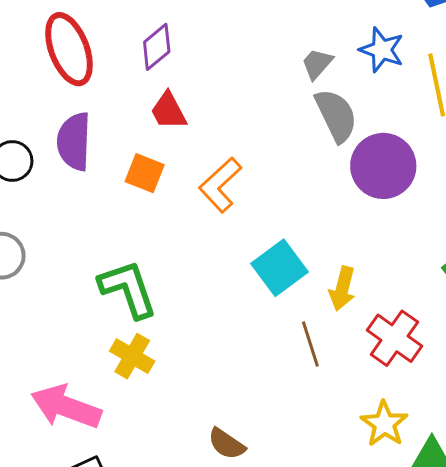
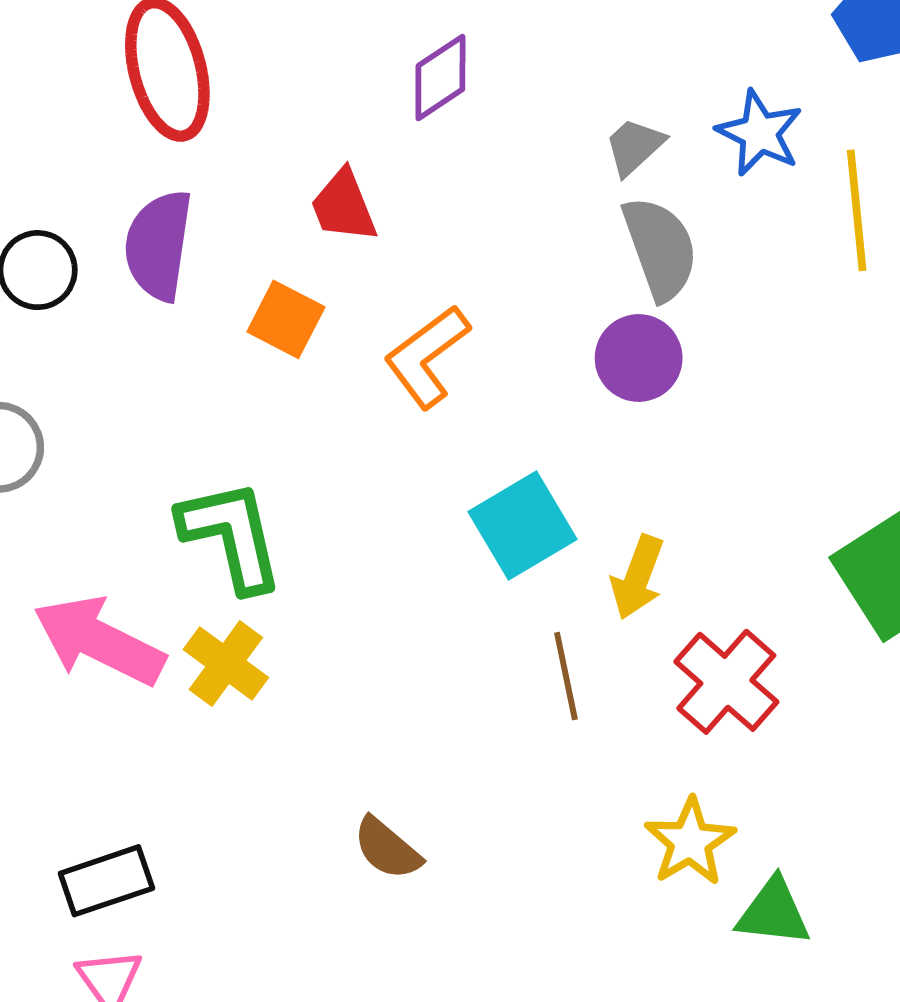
purple diamond: (157, 47) -> (440, 78), moved
purple circle: (383, 166) -> (639, 358), moved, size x0.7
pink arrow: (66, 407) -> (99, 641), moved

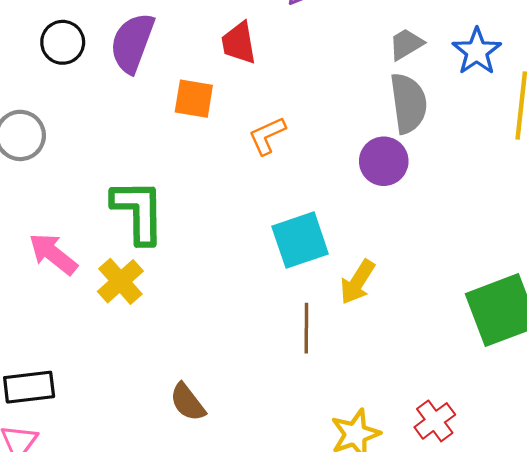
orange square: (286, 319) -> (194, 99), turned -30
orange L-shape: (427, 357) -> (267, 136), size x0.7
pink arrow: (99, 641) -> (53, 254), size x0.7
red cross: (726, 682) -> (435, 421), moved, size x0.7

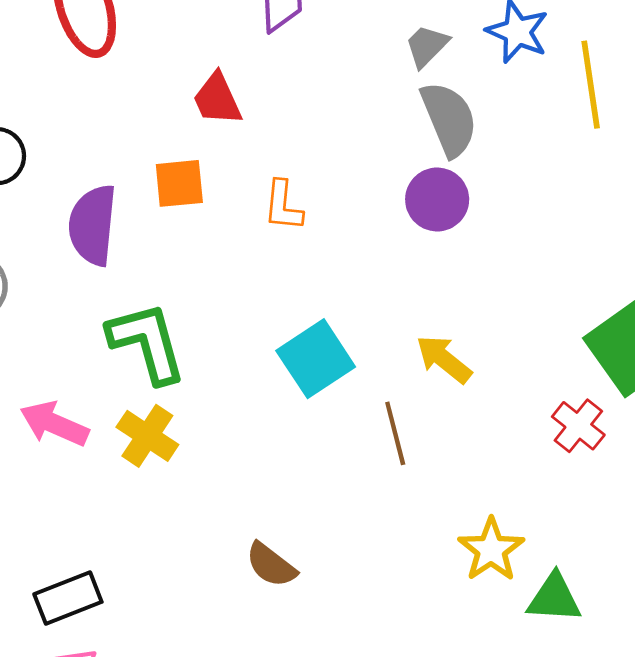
purple semicircle: (132, 43) -> (93, 225), moved
orange L-shape: (267, 136) -> (283, 206), turned -45
cyan square: (300, 240) -> (316, 359), moved
yellow arrow: (357, 282) -> (444, 359), turned 111
red cross: (435, 421) -> (578, 426), moved

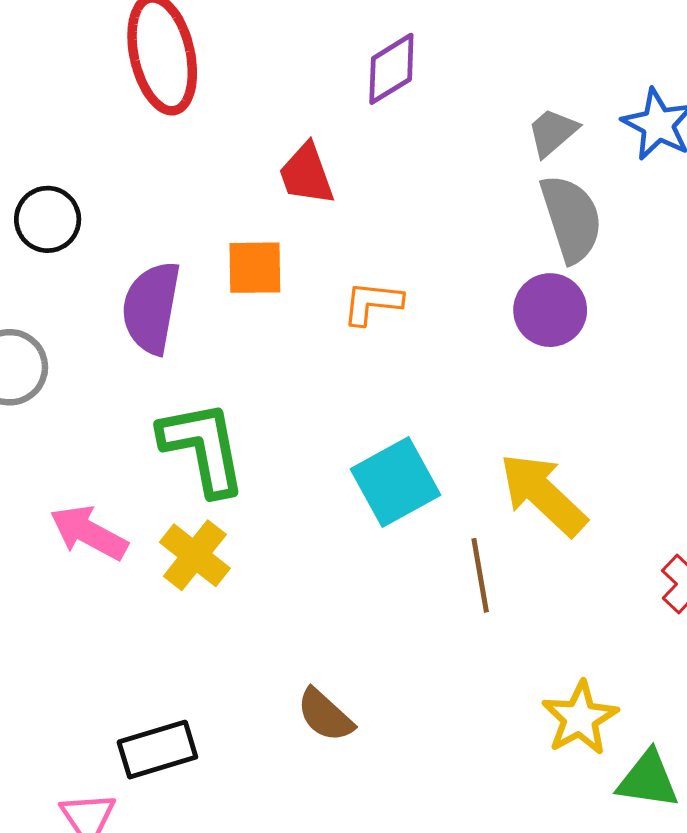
orange L-shape: (283, 206) -> (372, 303), turned 86
yellow arrow: (444, 359) -> (543, 494), size x1.4
black rectangle: (68, 598) -> (157, 750), moved

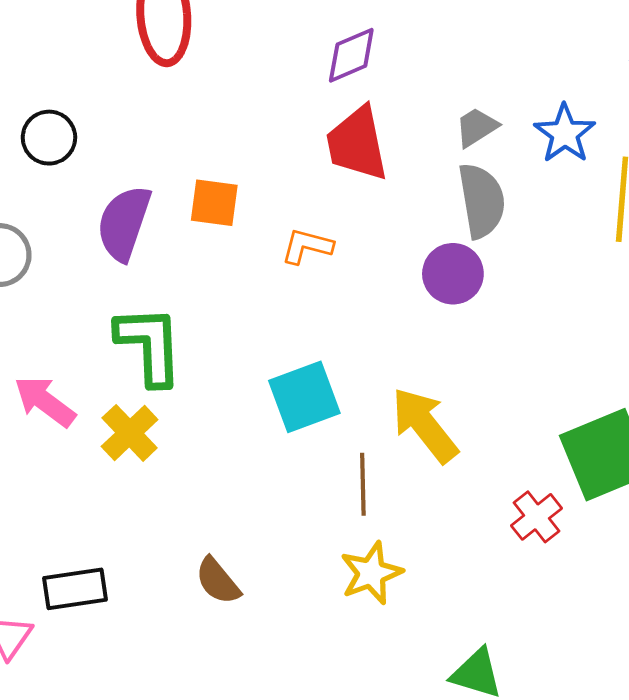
red trapezoid: (306, 174) -> (357, 144), moved, size x1.4
yellow star: (580, 718) -> (371, 573), moved

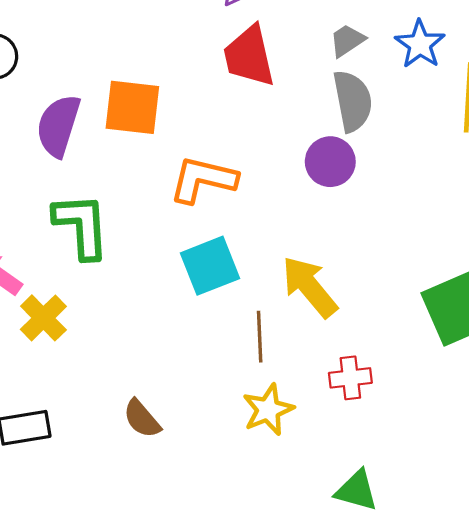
orange square: (214, 203) -> (132, 107), size x1.4
orange L-shape: (307, 246) -> (203, 180), moved, size x1.6
yellow cross: (130, 433) -> (43, 318), moved
red cross: (537, 517) -> (350, 378), moved, turned 33

